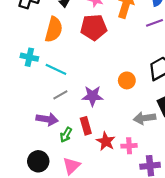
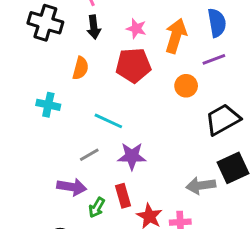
orange semicircle: (54, 30) -> (81, 68), size x0.7
cyan line: (56, 69) -> (108, 121), moved
orange circle: (127, 80) -> (186, 86), moved

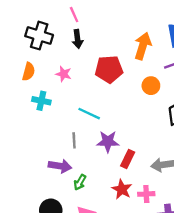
pink star: (136, 29) -> (64, 74), moved
orange semicircle: (81, 68) -> (29, 72), moved
gray line: (89, 155) -> (74, 140), turned -63
red rectangle: (123, 196) -> (128, 159), moved, turned 42

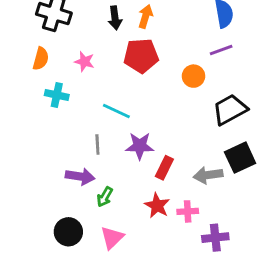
black arrow: (78, 39) -> (115, 18), moved
orange arrow: (143, 46) -> (145, 16), moved, size x0.7

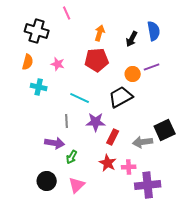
black arrow: (115, 18) -> (132, 39), moved, turned 35
purple line: (221, 50) -> (152, 67), moved
black trapezoid: (230, 110) -> (121, 97), moved
purple cross: (215, 238) -> (148, 185), size x1.4

